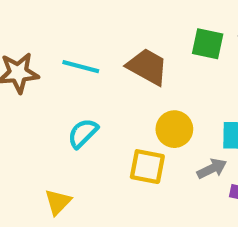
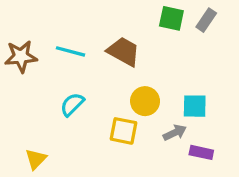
green square: (208, 44) -> (171, 18), moved
yellow triangle: (58, 202) -> (36, 159), moved

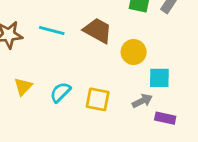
yellow circle: (145, 101) -> (134, 52), moved
cyan semicircle: (72, 104) -> (60, 92), moved
yellow triangle: (36, 159) -> (23, 86), moved

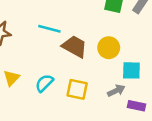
cyan line: (52, 30) -> (49, 29), moved
brown trapezoid: (98, 30) -> (75, 46), moved

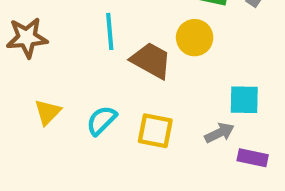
cyan line: (49, 29) -> (110, 31), turned 70
yellow circle: (109, 48) -> (195, 38), moved

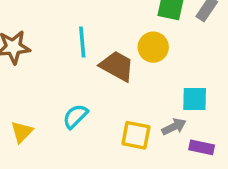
yellow triangle: (48, 112) -> (22, 132), moved
yellow square: (155, 131) -> (136, 135), moved

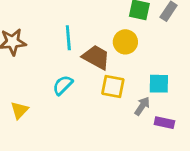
cyan semicircle: (75, 116) -> (63, 85), moved
gray arrow: (174, 127) -> (142, 106), turned -30
yellow square: (136, 135) -> (113, 87), moved

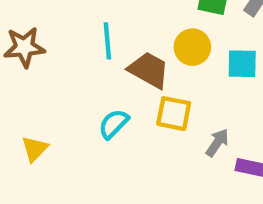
cyan square: (159, 84) -> (242, 64), moved
cyan semicircle: (63, 85) -> (114, 124), moved

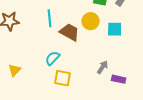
yellow square: (174, 114) -> (63, 78), moved

